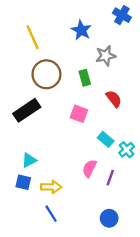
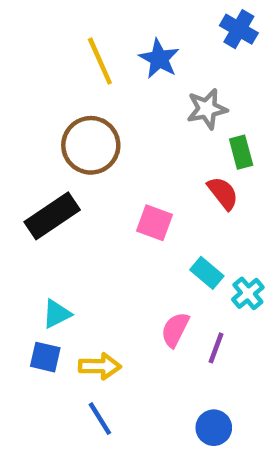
yellow line: (33, 37) -> (100, 61), moved
green rectangle: (85, 78) -> (241, 152), moved

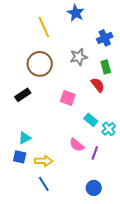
blue cross: (239, 29) -> (105, 38), moved, turned 35
blue star: (159, 59) -> (76, 13), moved
gray star: (207, 109) -> (79, 57), moved
black rectangle: (52, 216) -> (23, 95), size x0.7
pink semicircle: (175, 330) -> (77, 145), turned -77

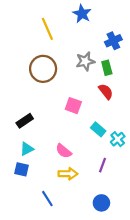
green rectangle: (106, 67) -> (107, 68), moved
black rectangle: (23, 95) -> (25, 121), moved
pink semicircle: (77, 145) -> (64, 151), moved
yellow arrow: (44, 161) -> (68, 174), moved

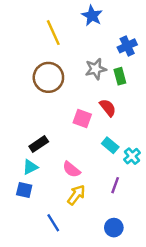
red semicircle: (106, 92) -> (108, 108), moved
black rectangle: (25, 121) -> (39, 144), moved
yellow arrow: (68, 174) -> (76, 195), turned -54

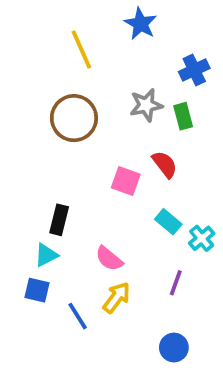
black rectangle: (39, 144) -> (59, 220), turned -42
blue line: (53, 223) -> (78, 316), moved

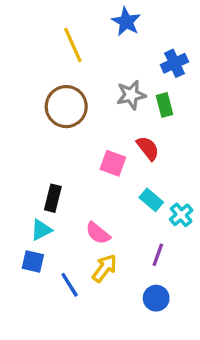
blue circle: (174, 348) -> (156, 298), moved

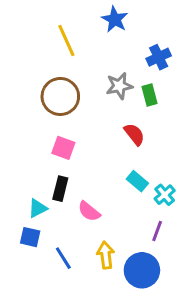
pink square: (113, 163) -> (63, 148), moved
black rectangle: (53, 198) -> (60, 189), moved
purple line: (158, 255) -> (157, 231), moved
yellow arrow: (105, 268) -> (106, 255), moved, turned -44
blue circle: (156, 298) -> (142, 270), size x1.5

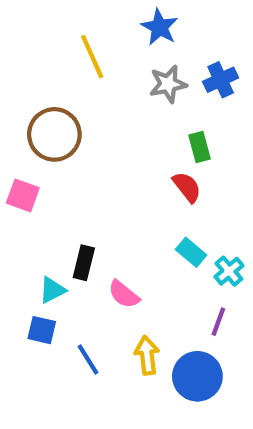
gray star: (119, 86) -> (168, 84), moved
green rectangle: (150, 95) -> (200, 147), moved
brown circle: (60, 96) -> (54, 134), moved
pink square: (63, 148) -> (23, 195), moved

